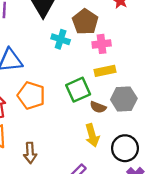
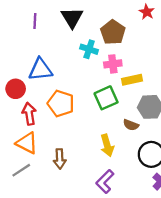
pink cross: (102, 44) -> (113, 64), moved
brown semicircle: (98, 107) -> (131, 125), moved
yellow arrow: (92, 135) -> (107, 145), moved

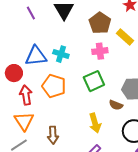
purple line: (35, 21) -> (31, 13), turned -32
cyan cross: (89, 49) -> (61, 54), moved
yellow rectangle: (132, 80) -> (125, 37), moved, turned 54
orange triangle: (27, 143) -> (24, 121), turned 30

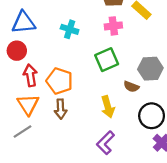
blue triangle: (36, 56) -> (24, 23), moved
orange pentagon: (54, 86) -> (59, 81), moved
brown arrow: (53, 135) -> (61, 109), moved

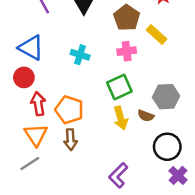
blue triangle: (24, 23) -> (31, 48), turned 35
yellow arrow: (108, 107) -> (121, 118), moved

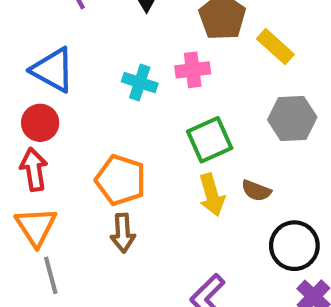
pink cross: (127, 51) -> (193, 70), moved
gray hexagon: (166, 97) -> (292, 119), moved
red arrow: (38, 104) -> (34, 169), moved
orange triangle: (36, 135) -> (36, 227), moved
gray line: (30, 163) -> (51, 275), turned -72

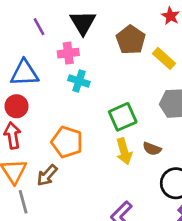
blue triangle: (53, 70) -> (24, 73), turned -32
pink cross: (193, 70) -> (68, 53), moved
brown arrow: (123, 233) -> (47, 175), moved, turned 45

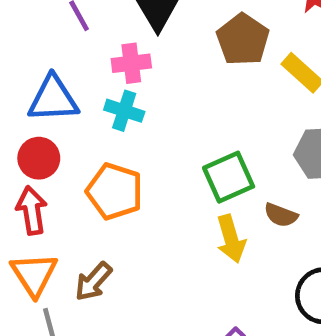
cyan cross: (79, 81) -> (124, 111), moved
orange pentagon: (67, 142) -> (115, 191), moved
brown semicircle: (152, 149) -> (281, 215), moved

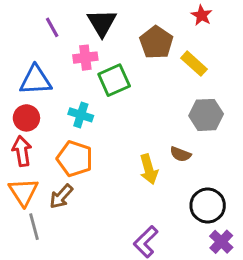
cyan cross: (124, 111) -> (81, 115), moved
green square: (229, 177) -> (114, 80), moved
orange pentagon: (115, 191) -> (75, 159), moved

